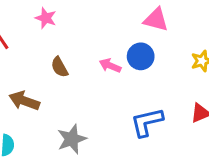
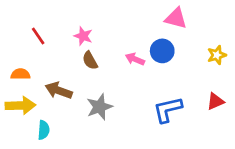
pink star: (46, 18) -> (83, 36), moved
gray star: (72, 139) -> (100, 107), moved

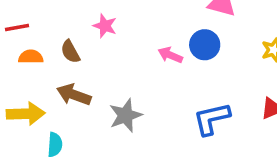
red line: (38, 36) -> (17, 28), moved, turned -66
brown semicircle: (90, 60) -> (70, 52), moved
orange semicircle: (20, 74) -> (31, 57), moved

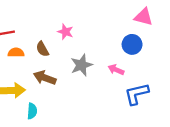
pink arrow: (170, 55) -> (116, 70), moved
gray star: (125, 115) -> (81, 65), moved

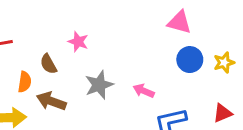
blue circle: (132, 44) -> (190, 60), moved
orange semicircle: (16, 52) -> (25, 82), moved, turned 98

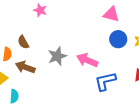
pink star: (78, 42) -> (40, 10), moved
pink arrow: (144, 91) -> (87, 60), size x1.5

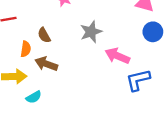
gray star: (57, 56) -> (91, 32), moved
cyan semicircle: (14, 96) -> (34, 97), turned 56

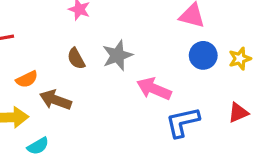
brown semicircle: (44, 35) -> (76, 59), moved
orange semicircle: (26, 49) -> (27, 79), turned 56

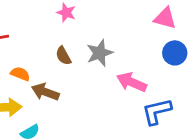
orange semicircle: (27, 79) -> (20, 74), turned -132

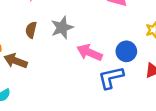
blue circle: (175, 53) -> (126, 51), moved
brown semicircle: (63, 56) -> (31, 30), turned 42

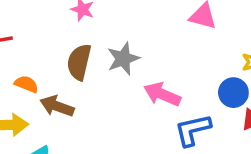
brown semicircle: (31, 30) -> (79, 62), size x1.5
blue circle: (126, 51) -> (233, 93), moved

